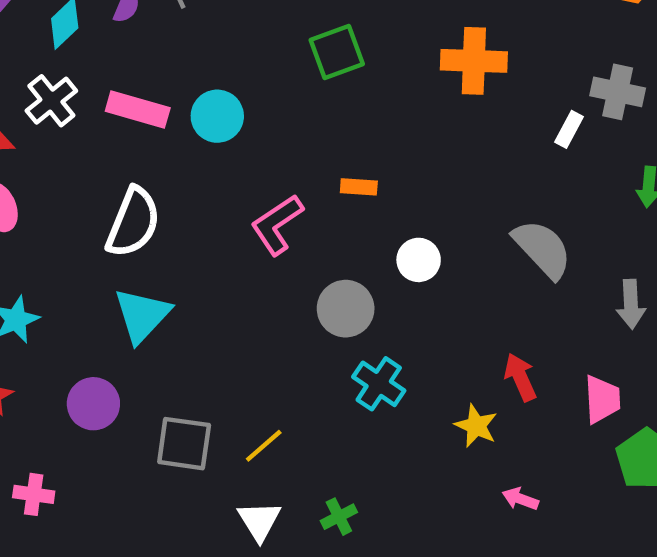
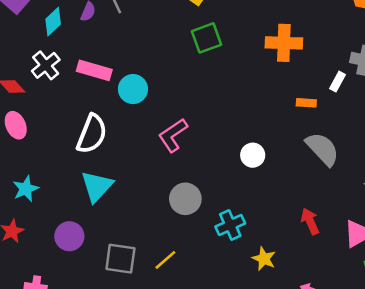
cyan circle: (217, 116) -> (133, 89), moved
orange rectangle: (359, 187) -> (306, 103), moved
gray circle: (346, 309) -> (185, 199), moved
cyan cross: (379, 384) -> (230, 225), turned 32
yellow star: (476, 426) -> (264, 259), moved

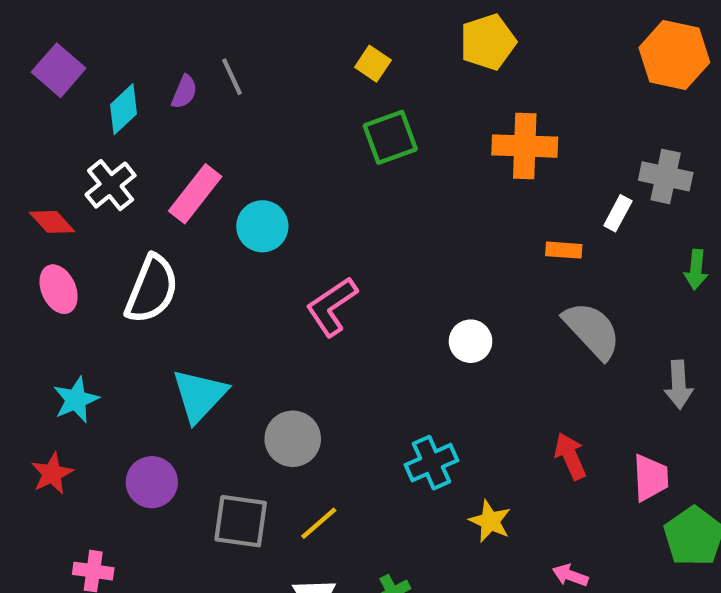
pink rectangle: (94, 70) -> (195, 194), turned -68
white semicircle: (92, 134) -> (152, 289), moved
gray circle: (185, 199) -> (293, 439), moved

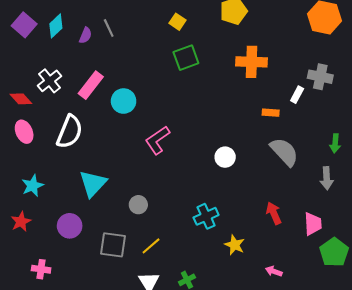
cyan diamond: (124, 109) -> (56, 26), moved
green arrow: (696, 270) -> (335, 143), moved
gray circle: (293, 439) -> (138, 205), size x0.7

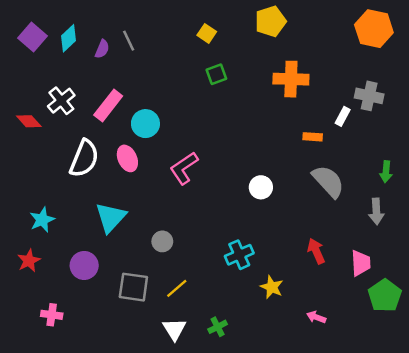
green square: (186, 58) -> (216, 74), size x0.7
pink ellipse: (24, 132) -> (127, 158), moved

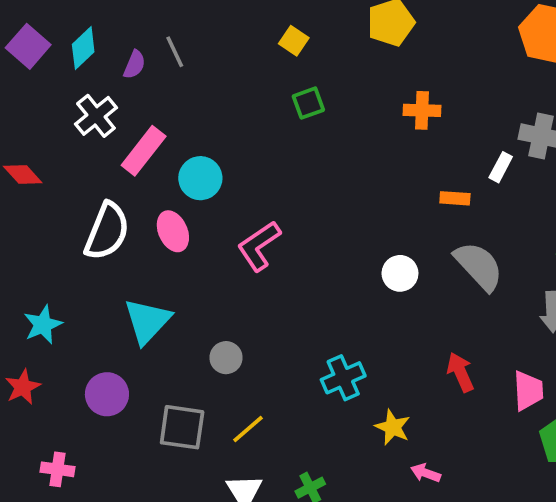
orange cross: (291, 79) -> (422, 110), size x0.7
white cross: (61, 101) -> (96, 116), moved
white circle: (261, 187) -> (400, 273), moved
pink arrow: (316, 317) -> (426, 473), moved

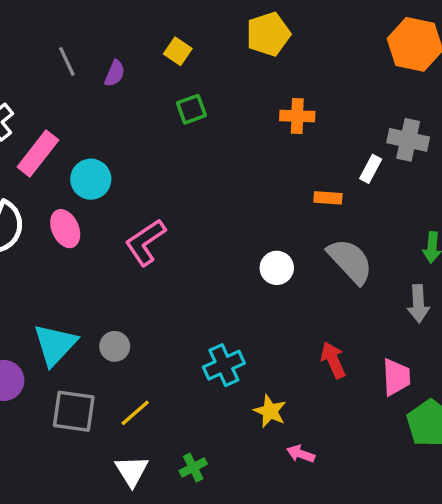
purple semicircle: (134, 65) -> (115, 73), moved
cyan triangle: (147, 321) -> (55, 345), moved

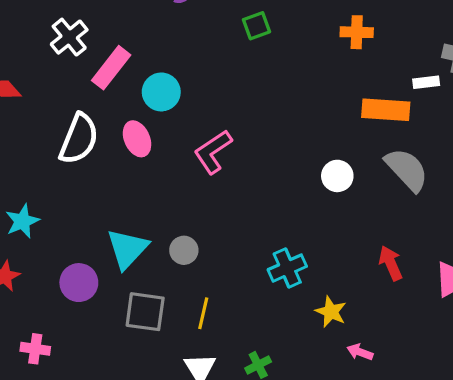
white rectangle: (371, 169) -> (426, 82), turned 55
orange rectangle: (328, 198) -> (386, 110), size x1.8
yellow line: (135, 413) -> (203, 313), turned -36

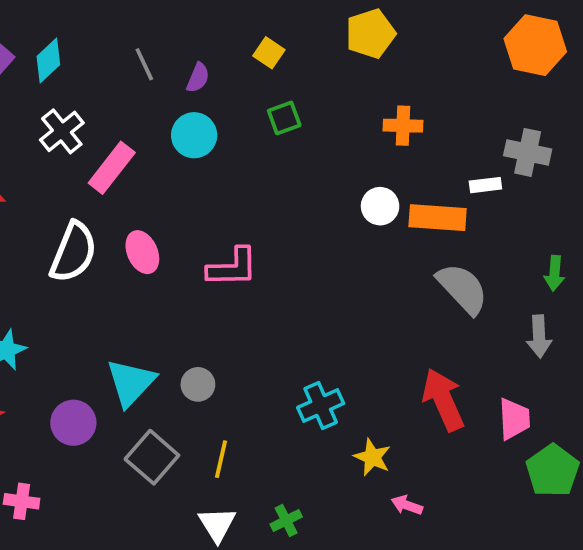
cyan circle: (161, 92) -> (194, 135), moved
pink L-shape: (213, 152) -> (232, 267), turned -147
white circle: (337, 176) -> (380, 206), moved
red arrow: (391, 263) -> (443, 400), size x1.5
gray square: (145, 312) -> (152, 457), turned 33

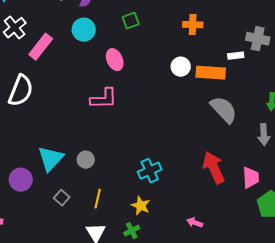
pink ellipse: (142, 252) -> (115, 60), moved
gray square: (152, 457) -> (62, 198), size x0.6
yellow star: (372, 457) -> (141, 206), moved

